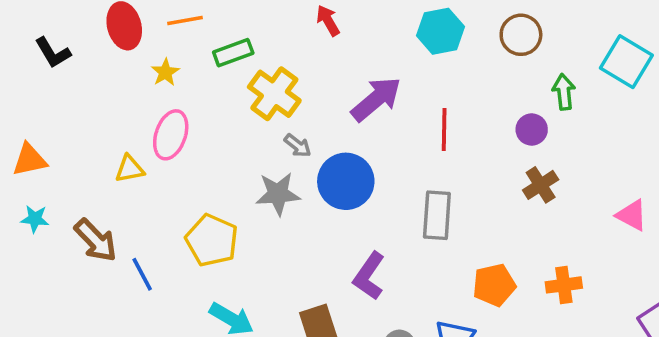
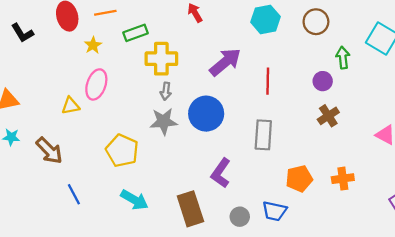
yellow cross: (274, 94) -> (161, 59), turned -36
gray arrow: (298, 146) -> (166, 91), moved, turned 60
blue line: (142, 274) -> (74, 194), moved

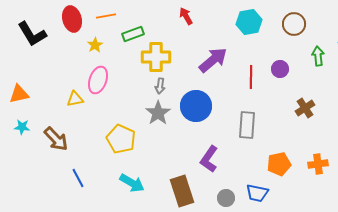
black L-shape: (22, 33) -> (32, 34), size x1.4
purple circle: (323, 81) -> (280, 69), moved
gray star: (164, 121) -> (158, 113), turned -30

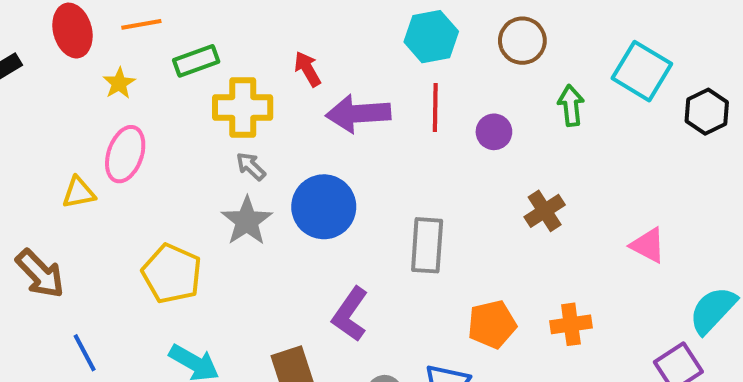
red arrow: (186, 16) -> (308, 69), moved
purple arrow: (213, 60) -> (358, 114), turned -144
red line: (251, 77) -> (435, 108), moved
gray arrow: (160, 86) -> (251, 166), turned 126

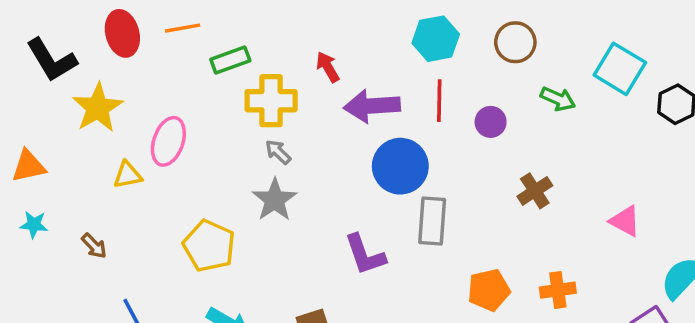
yellow star: (119, 83) -> (98, 108), moved, size x1.8
green arrow: (571, 105) -> (558, 99), turned 120
blue circle: (324, 207) -> (400, 166), moved
brown arrow: (40, 274) -> (94, 246), size x0.6
purple L-shape: (350, 314) -> (365, 255), moved, turned -54

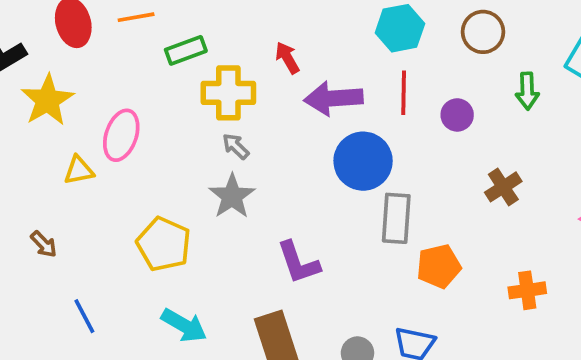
green arrow: (558, 99) -> (527, 91), turned 64
purple L-shape: (365, 255) -> (298, 263), moved
orange pentagon: (489, 290) -> (439, 266), moved

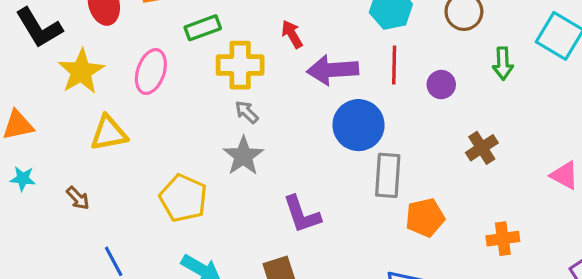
pink ellipse: (121, 135) -> (151, 72), moved
yellow triangle: (79, 170) -> (109, 133), size x1.4

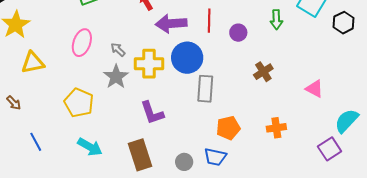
yellow cross: (240, 65) -> (149, 64), moved
pink ellipse: (151, 72) -> (82, 43), moved
orange pentagon: (425, 218) -> (228, 128), moved

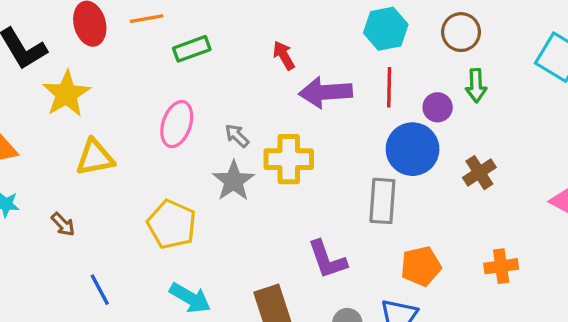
green arrow: (276, 20) -> (476, 86), moved
blue circle: (187, 58) -> (413, 149), moved
purple L-shape: (152, 113) -> (327, 259), moved

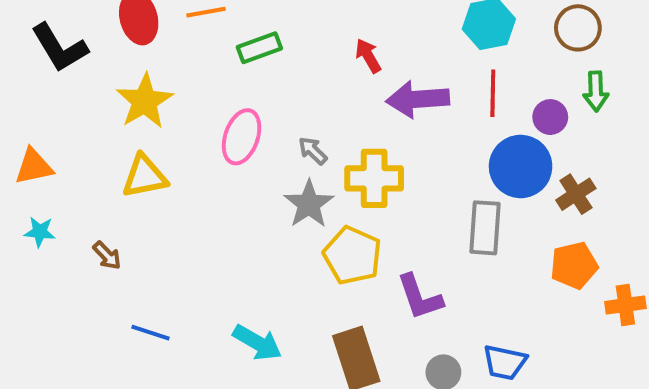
yellow star: (66, 94) -> (145, 101), moved
brown cross: (479, 173) -> (576, 194), moved
yellow pentagon: (172, 224) -> (352, 256), moved
orange pentagon: (421, 266) -> (574, 265), moved
blue line: (100, 290) -> (151, 333), turned -44

